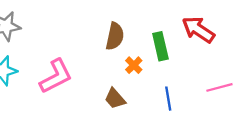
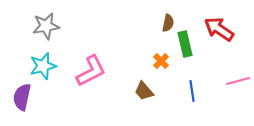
brown semicircle: (115, 36) -> (168, 23), moved, size x0.7

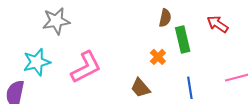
gray star: (46, 26) -> (56, 21), moved
red arrow: (219, 29) -> (218, 24), size x0.7

